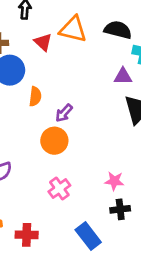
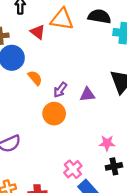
purple triangle: (123, 76) -> (87, 95), moved
orange semicircle: (35, 96) -> (35, 78), turned -42
pink cross: (59, 189) -> (73, 169), moved

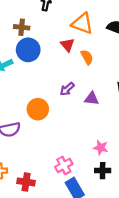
red triangle: (38, 32) -> (67, 45), moved
orange semicircle: (35, 78) -> (87, 57), moved
orange circle: (54, 114) -> (38, 109), moved

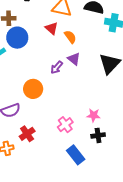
purple triangle: (92, 99) -> (74, 59), moved, turned 40
pink cross: (64, 165) -> (65, 125), moved
red cross: (26, 182) -> (27, 134), moved, turned -35

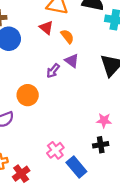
pink star: (94, 115) -> (104, 120), moved
pink cross: (65, 125) -> (55, 150), moved
red cross: (27, 134) -> (21, 174), moved

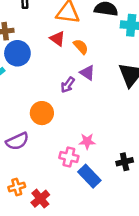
pink star: (104, 120) -> (87, 141), moved
pink cross: (55, 150) -> (69, 157), moved, turned -35
blue rectangle: (76, 167) -> (89, 176), moved

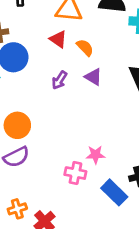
purple arrow: (68, 85) -> (59, 80), moved
orange circle: (42, 113) -> (17, 125), moved
blue rectangle: (89, 176) -> (114, 192), moved

